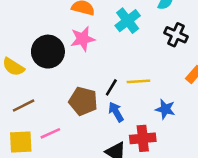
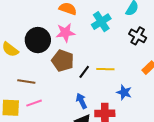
brown pentagon: (83, 101) -> (63, 61), moved
brown line: (24, 106) -> (26, 82), moved, turned 30
blue arrow: (116, 112) -> (81, 101), moved

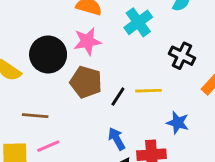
black cross: (138, 36) -> (182, 56), moved

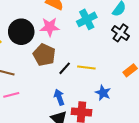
black cross: (182, 56) -> (121, 33), moved

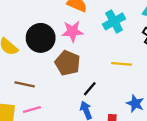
black line: (65, 68) -> (90, 89), moved
yellow line: (86, 68) -> (122, 64), moved

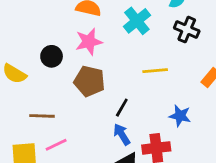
black circle: (41, 38) -> (52, 56), size x0.6

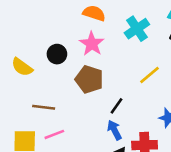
pink star: (89, 42) -> (92, 44), turned -30
yellow line: (155, 71) -> (149, 75), turned -40

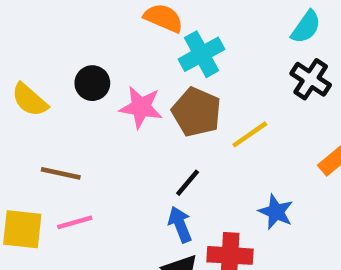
cyan cross: (137, 29) -> (202, 54), moved
pink star: (92, 44) -> (141, 107), moved, turned -30
brown pentagon: (89, 79) -> (196, 112), moved

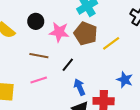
brown line: (61, 173) -> (39, 56), moved
black line: (188, 183) -> (68, 65), moved
pink line: (75, 222) -> (39, 80), moved

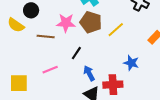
black circle: (36, 21) -> (31, 10), moved
brown line: (39, 56) -> (46, 37), moved

